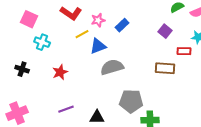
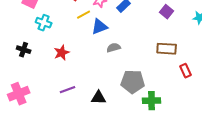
red rectangle: (184, 51) -> (186, 71), moved, turned 64
gray semicircle: (112, 67) -> (114, 48), size x0.6

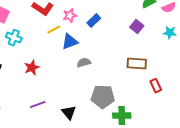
black triangle: (99, 98) -> (69, 113), turned 49

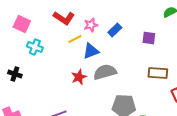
purple square: (137, 27) -> (149, 38), moved, turned -32
gray semicircle: (84, 63) -> (105, 72), size x1.6
red star: (32, 68) -> (79, 77), moved

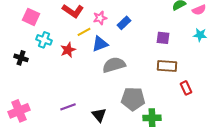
purple square: (149, 38) -> (163, 38), moved
black cross: (15, 74) -> (21, 58), moved
red star: (79, 77) -> (68, 50), moved

